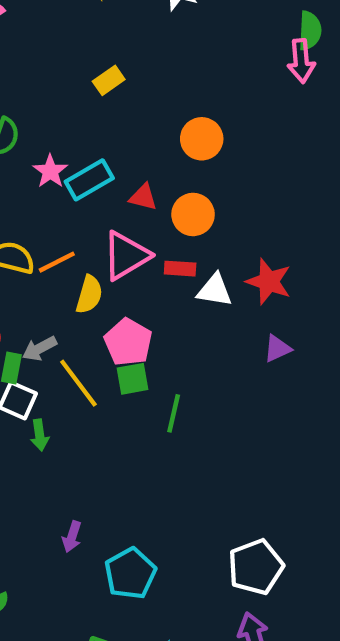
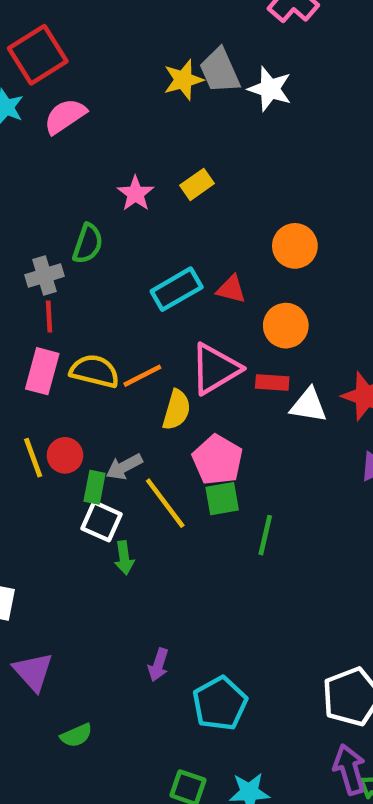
pink star: (50, 171) -> (136, 194), moved
red triangle: (143, 197) -> (231, 289), moved

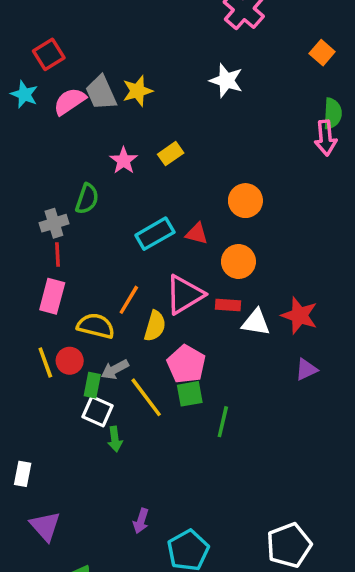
red square: (38, 55) -> (49, 54), size x0.7
gray trapezoid: (220, 71) -> (101, 93), moved
yellow star: (183, 80) -> (138, 91), moved
yellow semicircle: (95, 371) -> (96, 326), moved
orange line: (142, 376) -> (129, 300), turned -32

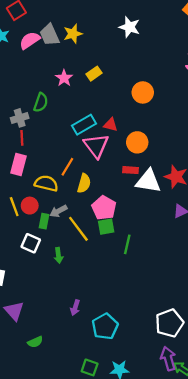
orange circle: (245, 201) -> (143, 92), moved
pink triangle: (185, 295) -> (96, 146), moved, turned -36
white triangle: (256, 322) -> (148, 181), size x1.4
white square: (97, 411) -> (31, 243), moved

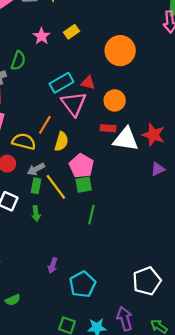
orange circle: (143, 92) -> (120, 51), size x1.4
green rectangle: (44, 221) -> (36, 186), moved
green line: (127, 244) -> (91, 215), moved
purple arrow: (168, 359) -> (125, 319), moved

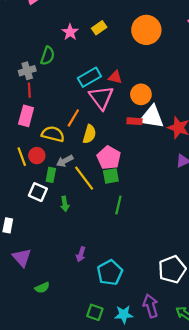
orange circle: (120, 51) -> (146, 30), moved
white triangle: (126, 139) -> (152, 117), moved
green rectangle: (36, 186) -> (51, 175), moved

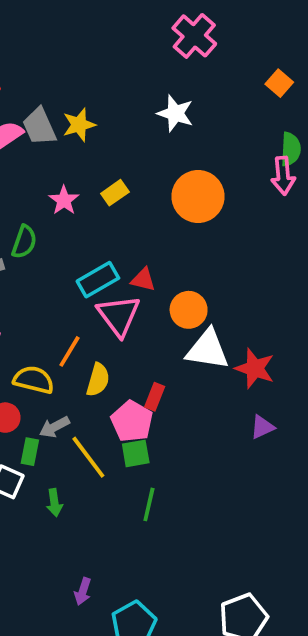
red rectangle: (135, 121) -> (155, 397), moved, turned -72

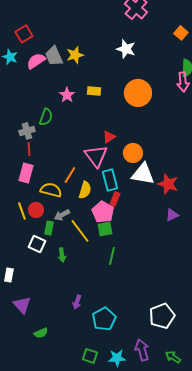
yellow rectangle: (115, 193) -> (94, 91), turned 40
cyan rectangle: (98, 280) -> (110, 180), moved, turned -75
red triangle: (143, 280) -> (109, 137), turned -48

